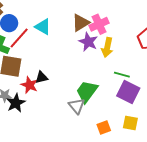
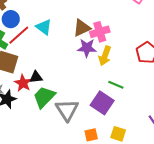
purple star: (88, 42) -> (87, 48), turned -30
green trapezoid: (87, 91) -> (44, 97), moved
purple square: (128, 92) -> (102, 103), moved
gray triangle: (77, 106) -> (67, 110), size x1.4

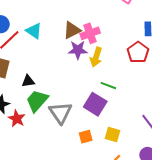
red star: (23, 83) -> (17, 119), moved

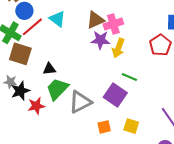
gray triangle: (61, 113) -> (80, 102), turned 35
red star: (17, 119) -> (36, 106), turned 30

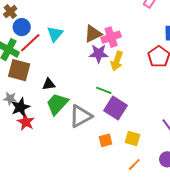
cyan triangle: (57, 19) -> (55, 34), turned 36
green line: (129, 77) -> (104, 90), moved
red star: (36, 106) -> (26, 122), moved, turned -30

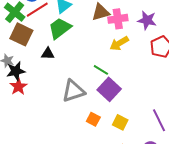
purple star: (99, 54) -> (147, 20), moved
yellow arrow: (117, 61) -> (119, 43), turned 30
green trapezoid: (57, 104) -> (60, 28), moved
orange square: (105, 140) -> (93, 119), turned 32

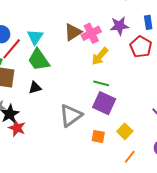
green trapezoid: (60, 28) -> (39, 60), turned -70
green line: (101, 70) -> (101, 83), moved
yellow square: (120, 122) -> (125, 131), turned 35

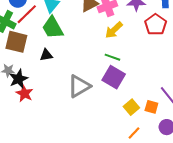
orange square: (98, 136) -> (151, 107), moved

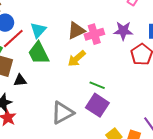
yellow arrow: (114, 30) -> (77, 59), moved
black triangle: (46, 55) -> (20, 80), moved

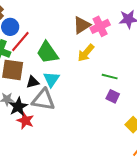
cyan triangle: (38, 30) -> (51, 79), moved
purple square: (97, 105) -> (113, 96), size x0.6
gray triangle: (63, 113) -> (43, 100), moved, turned 45

